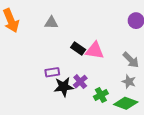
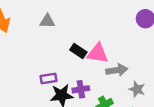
gray arrow: (131, 60) -> (117, 70), moved, turned -54
purple cross: (80, 82) -> (81, 89), turned 32

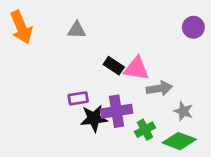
purple cross: (81, 89) -> (117, 111), size x1.5

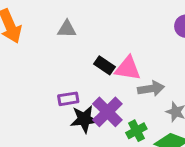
purple cross: (117, 111) -> (107, 112), turned -36

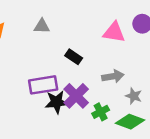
pink triangle: (128, 68) -> (114, 32), moved
purple rectangle: (68, 99) -> (43, 85), size x1.6

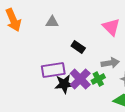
pink triangle: (114, 32) -> (111, 27), turned 36
green cross: (101, 112) -> (98, 79), moved

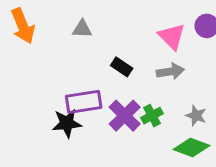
gray arrow: (110, 63) -> (170, 71), moved
black star: (64, 84) -> (67, 123), moved

